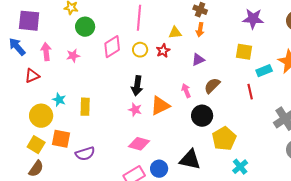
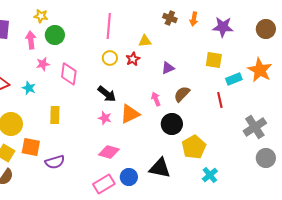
orange arrow: (200, 30) -> (194, 19), moved
pink diamond: (112, 47) -> (69, 74), moved, turned -50
pink arrow: (46, 52) -> (31, 40), moved
black arrow: (137, 86) -> (107, 94), turned -60
cyan star: (59, 100) -> (29, 88), moved

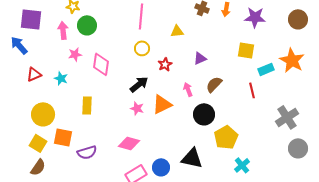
red star: (133, 59) -> (165, 64), moved
black arrow: (107, 94) -> (139, 84), turned -78
pink diamond: (109, 152) -> (129, 143), moved

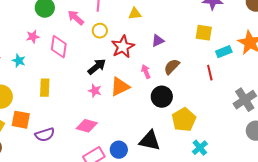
pink arrow: (63, 30) -> (76, 18), moved, turned -42
red star: (165, 64) -> (123, 47), size x1.6

